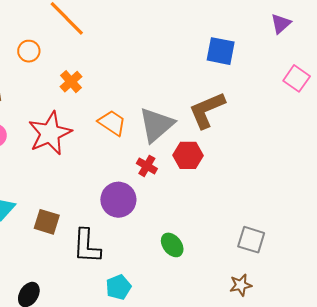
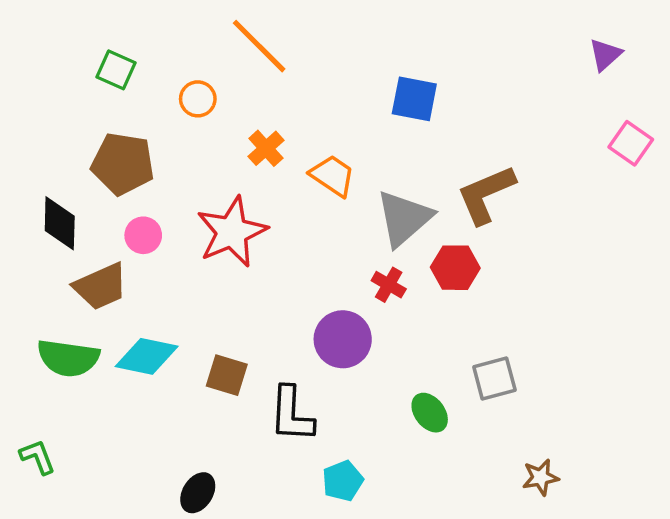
blue square: (221, 51) -> (414, 99), moved
orange trapezoid: (112, 123) -> (332, 176), moved
gray square: (251, 240) -> (494, 378), moved, turned -32

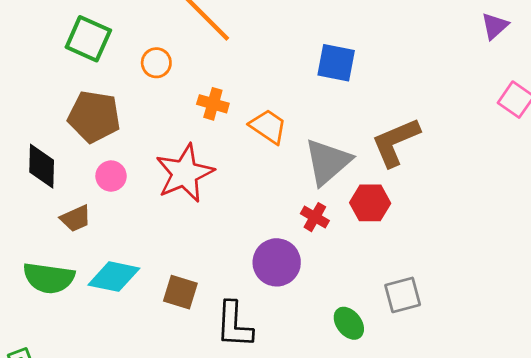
green square: (116, 70) -> (88, 39), size x1.4
orange cross: (266, 148) -> (213, 104), turned -32
brown trapezoid: (101, 286) -> (76, 218), size x0.7

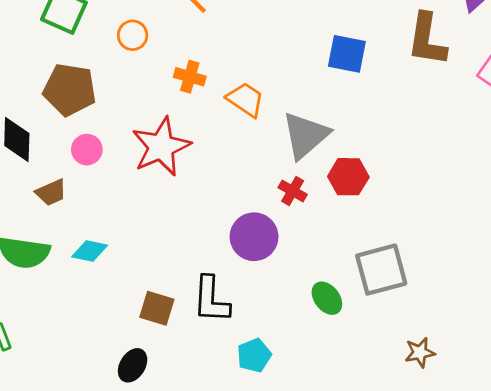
blue square: (336, 63) -> (347, 54), moved
brown L-shape: (396, 142) -> (427, 40), moved, turned -58
cyan diamond: (114, 277) -> (90, 251), size x0.7
brown square: (180, 292) -> (157, 308), moved
gray square: (403, 295) -> (381, 270), size x1.4

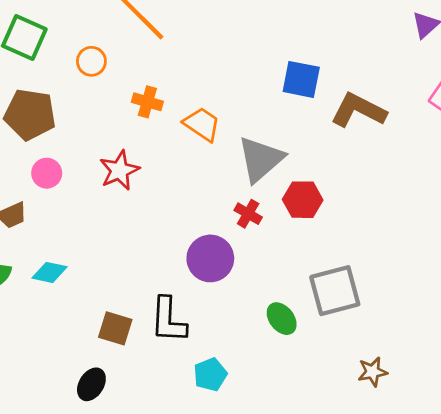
brown L-shape: (427, 40) -> (359, 110), moved, turned 108
red star: (161, 147) -> (119, 170), size x0.7

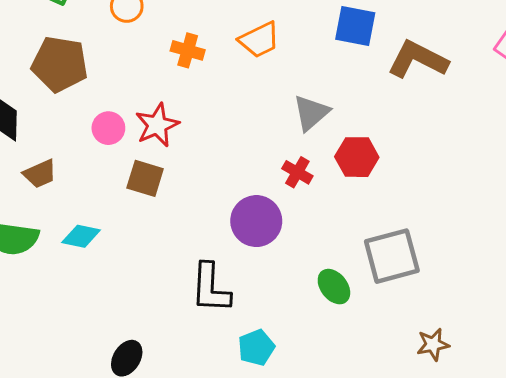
orange trapezoid: (202, 124) -> (259, 40), moved, turned 120
gray triangle: (261, 159) -> (311, 113), size x0.7
pink circle: (47, 173) -> (108, 128), moved
brown square: (115, 328) -> (145, 178), moved

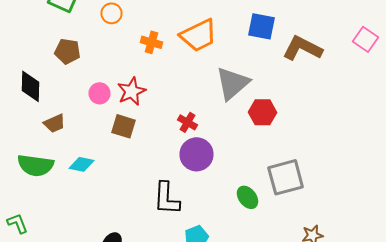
orange trapezoid: (259, 40) -> (198, 35), size x1.4
brown pentagon: (60, 64) -> (68, 51), size x0.7
gray triangle: (311, 113) -> (232, 83), size x1.4
red cross: (297, 172) -> (188, 122), moved

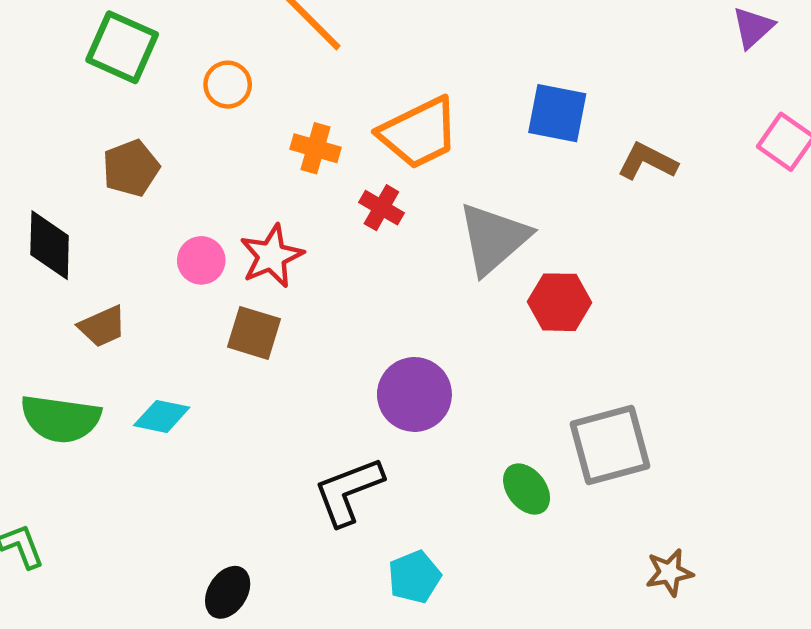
brown L-shape: (302, 48) -> (647, 161), size x0.7
brown pentagon: (68, 51) -> (131, 168), turned -30
red cross: (188, 122) -> (381, 208), moved
black L-shape: (166, 198) -> (349, 491), turned 66

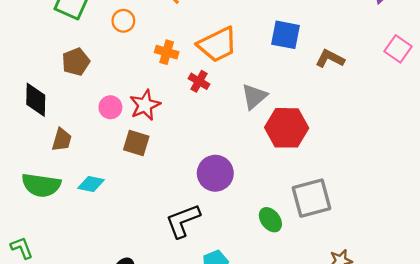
gray triangle: (494, 238) -> (254, 96), size x0.7
red hexagon: (560, 302) -> (287, 128), size x1.4
brown trapezoid: (102, 326) -> (62, 140), turned -50

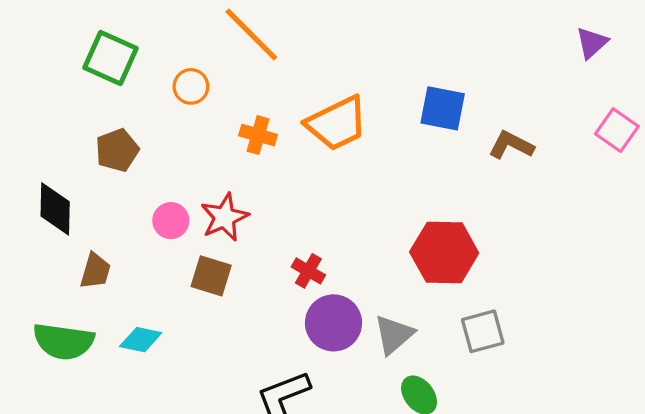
red cross: (199, 81) -> (308, 271), moved
gray triangle: (254, 96) -> (394, 335), moved
gray square: (312, 198) -> (483, 331), moved, size x0.7

